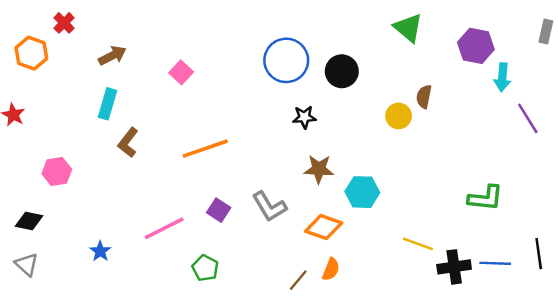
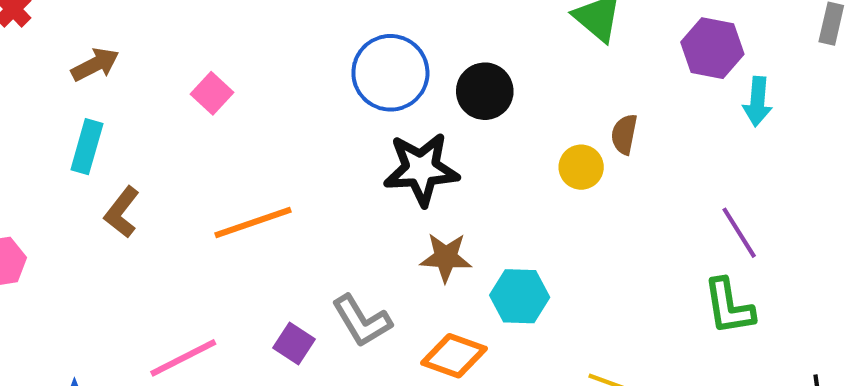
black star: (304, 117) -> (421, 169), size x1.8
purple line: (528, 118) -> (739, 233), moved
green L-shape: (486, 198) -> (729, 307), turned 75
purple square: (219, 210) -> (294, 343), moved

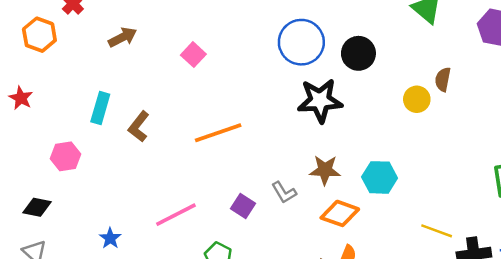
cyan rectangle: (87, 147) -> (100, 108), moved
brown star: (446, 257) -> (325, 170), moved
gray L-shape: (362, 321) -> (284, 192), size x0.7

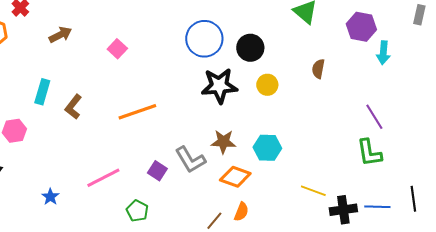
yellow circle: (417, 99) -> (267, 85), moved
gray L-shape: (284, 192) -> (190, 160), size x1.5

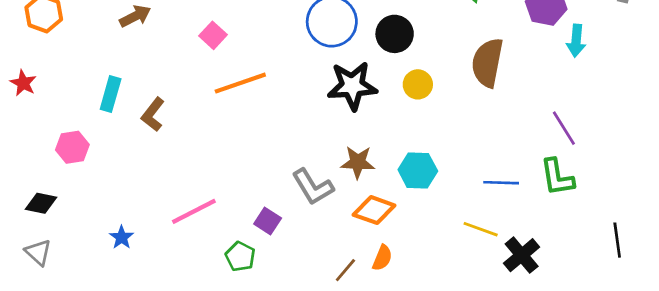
brown semicircle: (318, 69) -> (487, 63), size x1.8
orange line: (137, 112) -> (240, 83), moved
purple square: (157, 171) -> (268, 221), moved
blue line: (377, 207) -> (501, 183), moved
black cross: (343, 210) -> (522, 255), turned -32

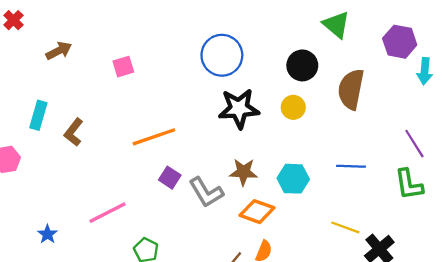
black circle: (395, 34) -> (302, 65), moved
pink square: (213, 35) -> (123, 67), turned 30
orange line: (240, 83) -> (154, 137), moved
blue line: (501, 183) -> (351, 166), moved
purple square: (268, 221) -> (170, 178), moved

